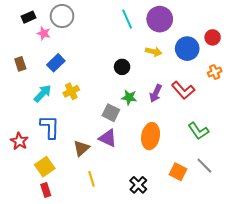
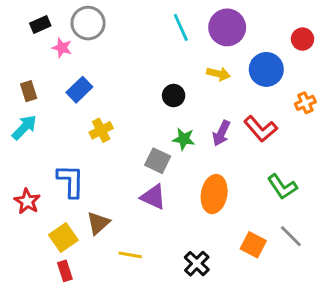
red circle: (213, 37) -> (303, 39), moved
cyan arrow: (43, 93) -> (24, 127), moved
brown triangle: (81, 148) -> (98, 223), moved
yellow line: (92, 179) -> (130, 255), turned -63

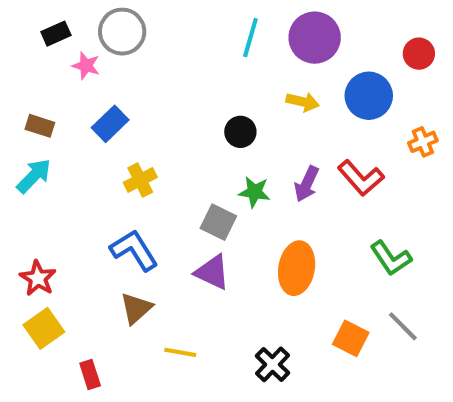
cyan line: (181, 27) -> (250, 38), turned 40
brown rectangle: (29, 91) -> (40, 126), turned -54
blue L-shape: (71, 181) -> (134, 250), moved, turned -33
yellow square: (63, 238) -> (44, 328), moved

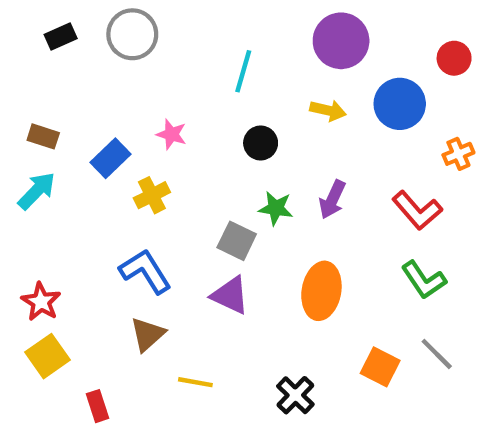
cyan line: (250, 38) -> (243, 71), moved
pink star: (86, 66) -> (171, 134), moved
blue rectangle: (110, 124) -> (111, 158), moved
red L-shape: (361, 178) -> (417, 210), moved

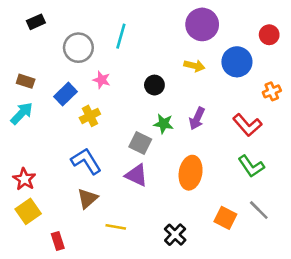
gray circle: (132, 34) -> (78, 48), moved
cyan line: (243, 71) -> (121, 36), moved

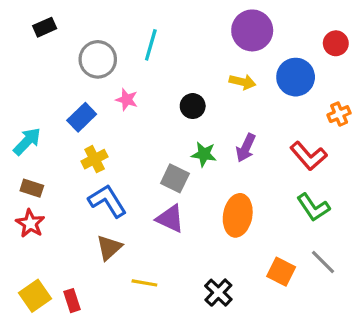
brown rectangle: (26, 81) -> (32, 188), moved
yellow cross: (90, 116) -> (95, 159), moved
yellow square: (28, 211) -> (35, 296), moved

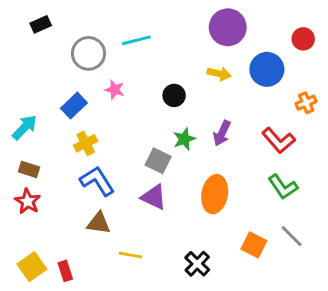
cyan line: (151, 45) -> (136, 40), turned 60
green star: (204, 154) -> (184, 139), turned -30
brown triangle: (109, 248) -> (99, 223), turned 50

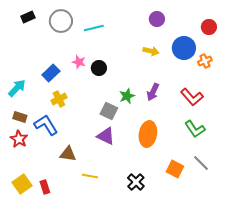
purple circle: (228, 27) -> (157, 19), size x0.6
gray circle: (88, 53) -> (61, 21), moved
black circle: (174, 95) -> (99, 68), moved
orange cross: (306, 103) -> (205, 61), moved
blue L-shape: (97, 181) -> (46, 125), moved

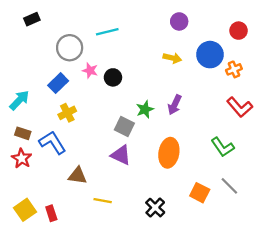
gray circle: (61, 21) -> (70, 48), moved
red L-shape: (192, 97) -> (240, 107), moved

